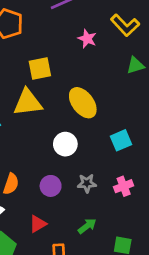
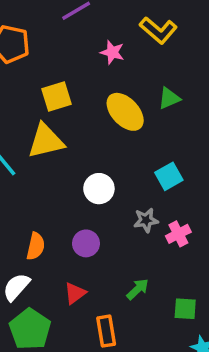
green triangle: (135, 65) -> (169, 98), moved
yellow ellipse: (83, 103) -> (125, 112), moved
gray star: (87, 183) -> (146, 220), moved

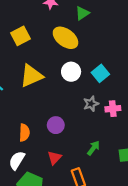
green triangle: (169, 98) -> (82, 13), moved
yellow triangle: (46, 141) -> (31, 76), moved
white circle: (99, 189) -> (71, 72), moved
pink cross: (178, 234) -> (113, 109), turned 32

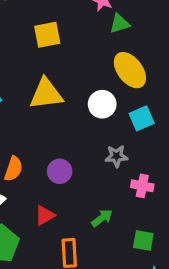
green triangle: (82, 13) -> (120, 24), moved
yellow ellipse: (65, 38) -> (130, 70), moved
pink cross: (113, 109) -> (142, 186), moved

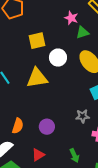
white circle: (102, 104) -> (58, 58), moved
green arrow: (102, 218) -> (74, 155), turned 104

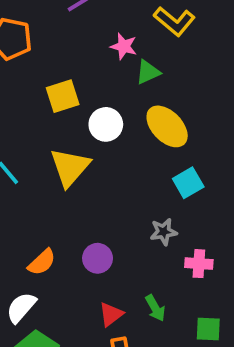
yellow triangle: (37, 78) -> (70, 167), turned -35
orange semicircle: (18, 126) -> (42, 262), turned 35
red triangle: (38, 155) -> (111, 314), moved

